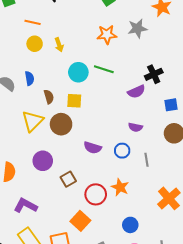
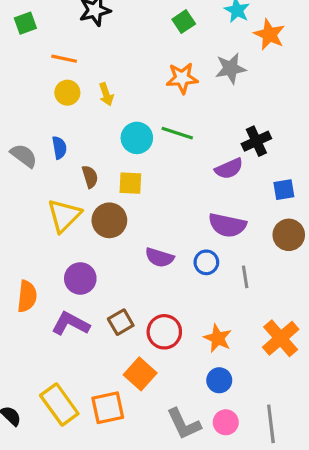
purple semicircle: (135, 127) -> (227, 225), size x1.6
brown square: (68, 179) -> (121, 322), moved
orange star: (120, 187) -> (218, 338), moved
purple L-shape: (25, 206) -> (71, 324), moved

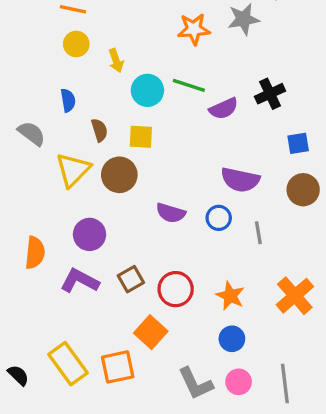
yellow arrow: (106, 94) -> (116, 61), moved
gray semicircle: (24, 156) -> (32, 133), moved
purple semicircle: (229, 169) -> (224, 109), moved

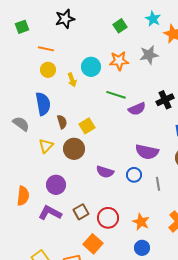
cyan circle: (147, 90) -> (91, 67), moved
blue semicircle: (68, 100) -> (43, 104), size x1.6
yellow square: (141, 137) -> (87, 126), turned -35
yellow triangle: (73, 170) -> (46, 146), size x0.7

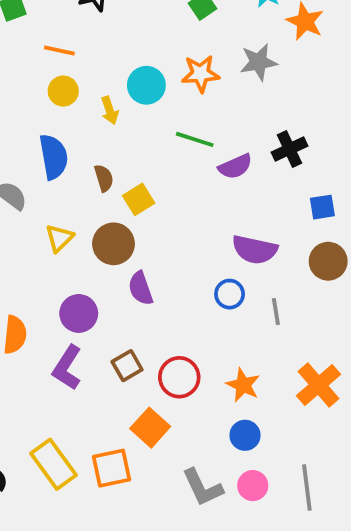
brown semicircle: (62, 122) -> (104, 178), moved
purple semicircle: (105, 172) -> (141, 288), moved, turned 54
purple L-shape: (50, 213) -> (67, 368), turned -85

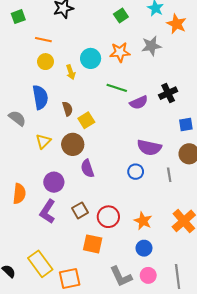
gray line: (276, 312) -> (169, 175), moved
orange square: (150, 428) -> (93, 244), turned -30
orange square: (112, 468) -> (70, 279), moved

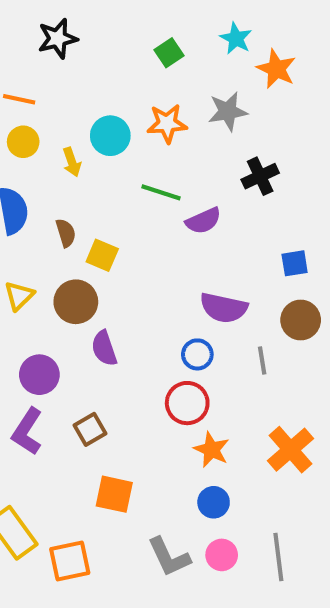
black cross: (168, 93) -> (260, 176), moved
yellow square: (86, 120) -> (102, 255), turned -35
red circle: (108, 217) -> (187, 403), moved

